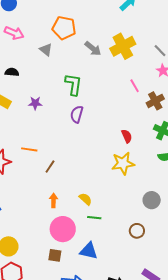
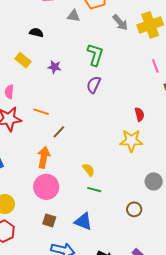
gray triangle: (46, 50) -> (74, 16), turned -40
orange arrow: (53, 200) -> (44, 157), moved, size x1.5
pink circle: (63, 229) -> (46, 187), moved

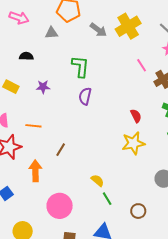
black semicircle: (36, 33) -> (26, 56), moved
orange line: (41, 112) -> (33, 126), moved
orange arrow: (44, 157) -> (35, 171), moved
green line: (94, 190) -> (107, 199), turned 56
brown circle: (134, 209) -> (138, 211), moved

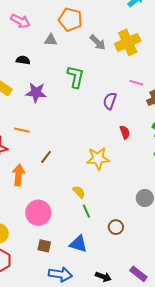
pink line: (142, 65) -> (136, 83), turned -48
purple star: (43, 87) -> (36, 93), size x1.5
purple semicircle: (85, 96) -> (110, 101), moved
yellow star: (133, 143) -> (98, 159), moved

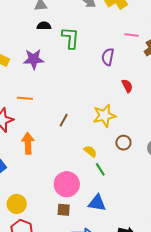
black semicircle: (23, 60) -> (44, 26), moved
brown line: (46, 157) -> (64, 120), moved
pink circle: (38, 213) -> (67, 184), moved
brown circle: (116, 227) -> (123, 143), moved

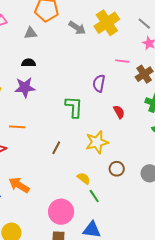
black semicircle: (44, 26) -> (28, 63), moved
green L-shape: (70, 38) -> (74, 107), moved
orange arrow: (28, 143) -> (19, 185), moved, turned -55

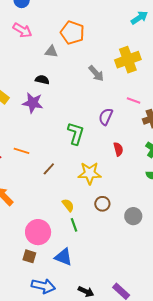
gray arrow: (77, 28) -> (96, 73), moved
orange line: (17, 127) -> (22, 151), moved

